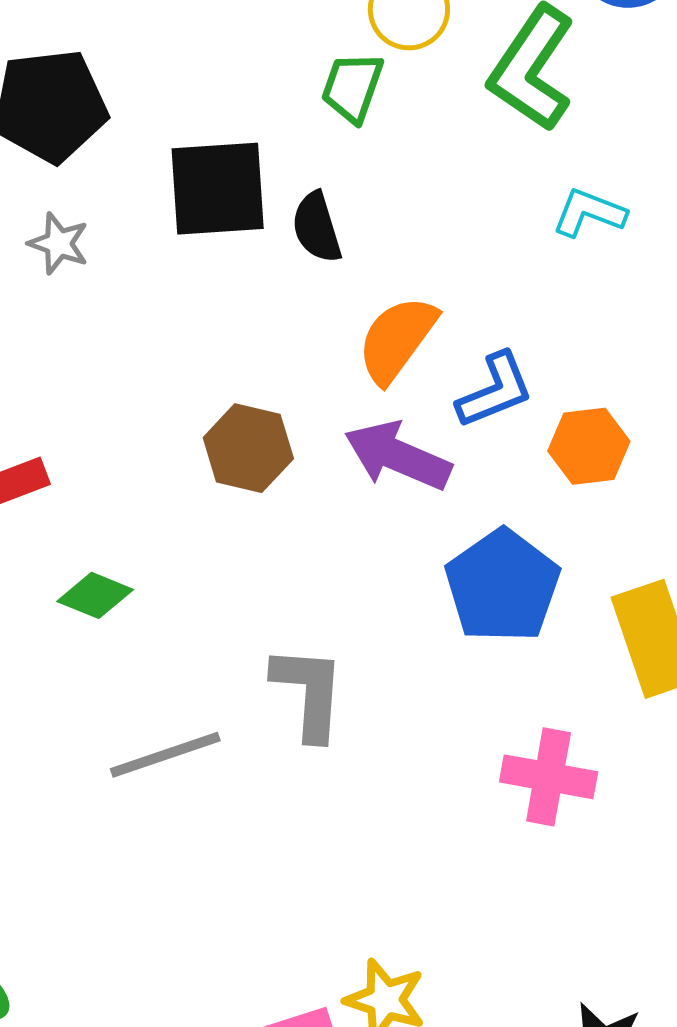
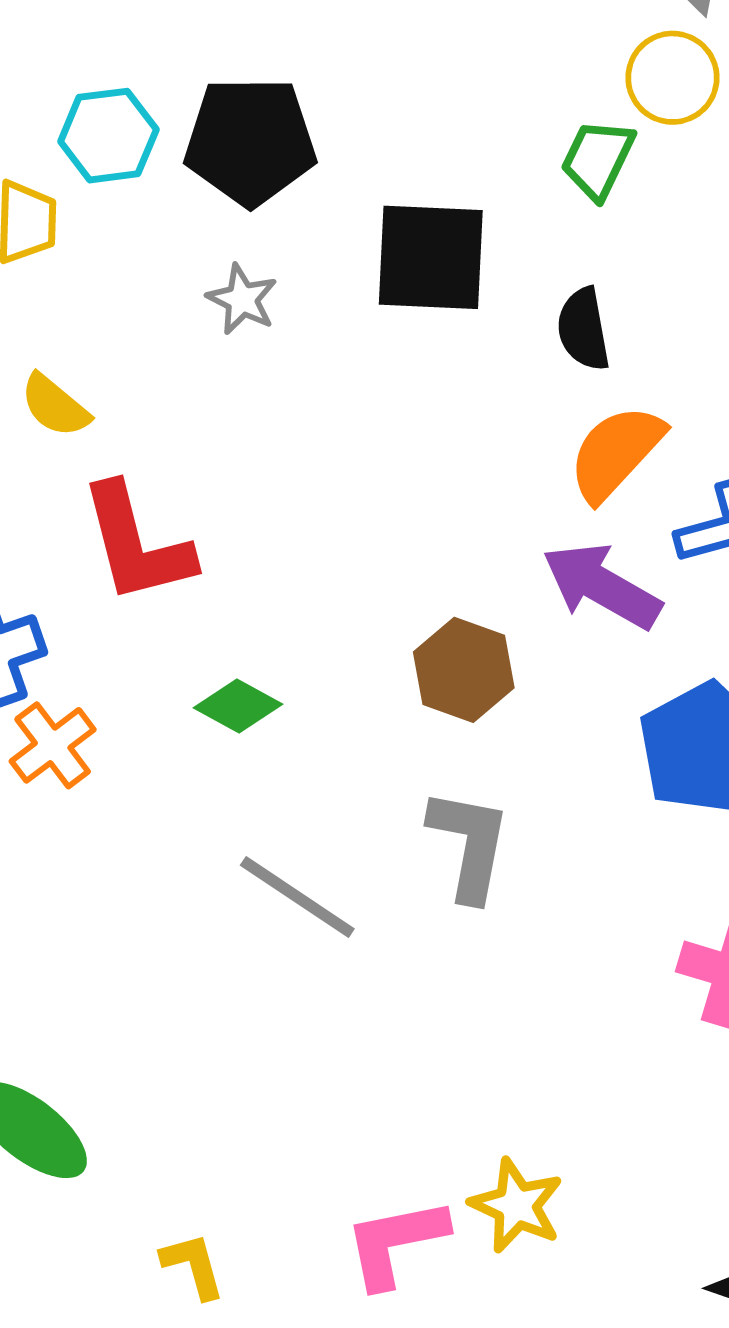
black semicircle: (317, 227) -> (583, 329), moved
brown hexagon: (248, 448) -> (464, 670), moved
gray line: (165, 755) -> (297, 897), turned 46

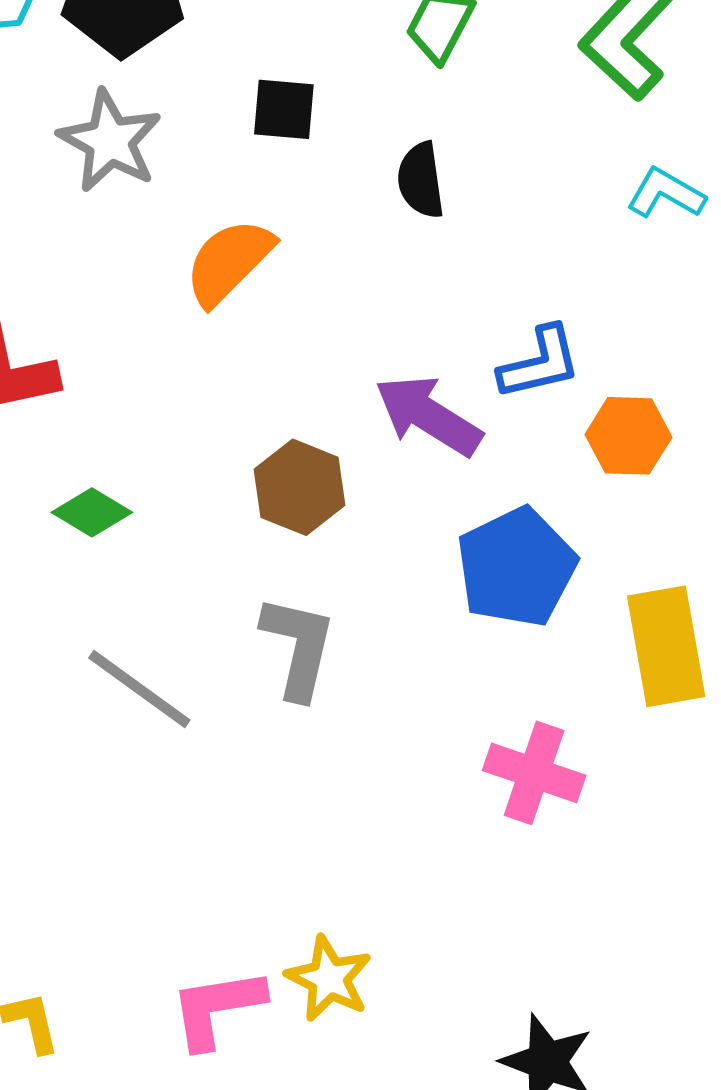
black square: (431, 257) -> (284, 109), size x0.6
gray star: (242, 299) -> (110, 141), size x1.6
orange semicircle: (616, 453) -> (229, 262), moved

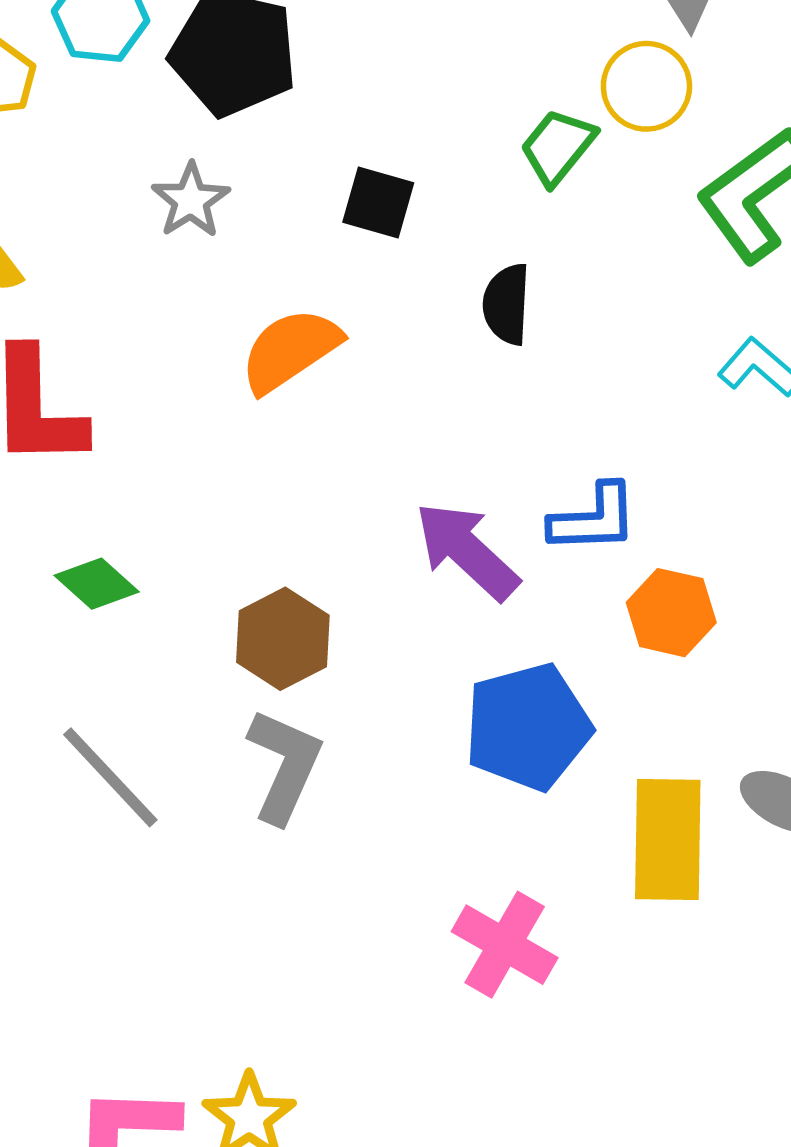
gray star: (110, 141) -> (191, 200), size x0.7
brown hexagon: (299, 487) -> (283, 639), moved

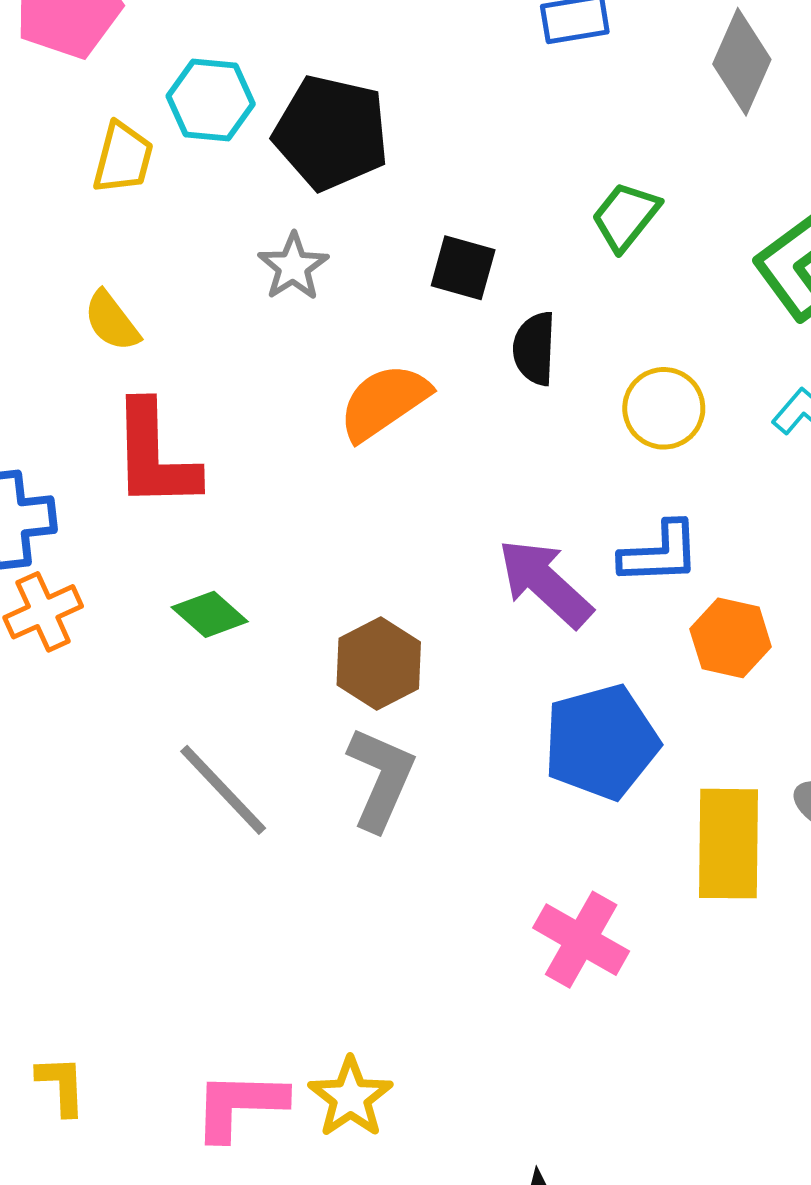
yellow circle: (646, 86) -> (664, 408), moved
black semicircle: (507, 304) -> (535, 348), moved

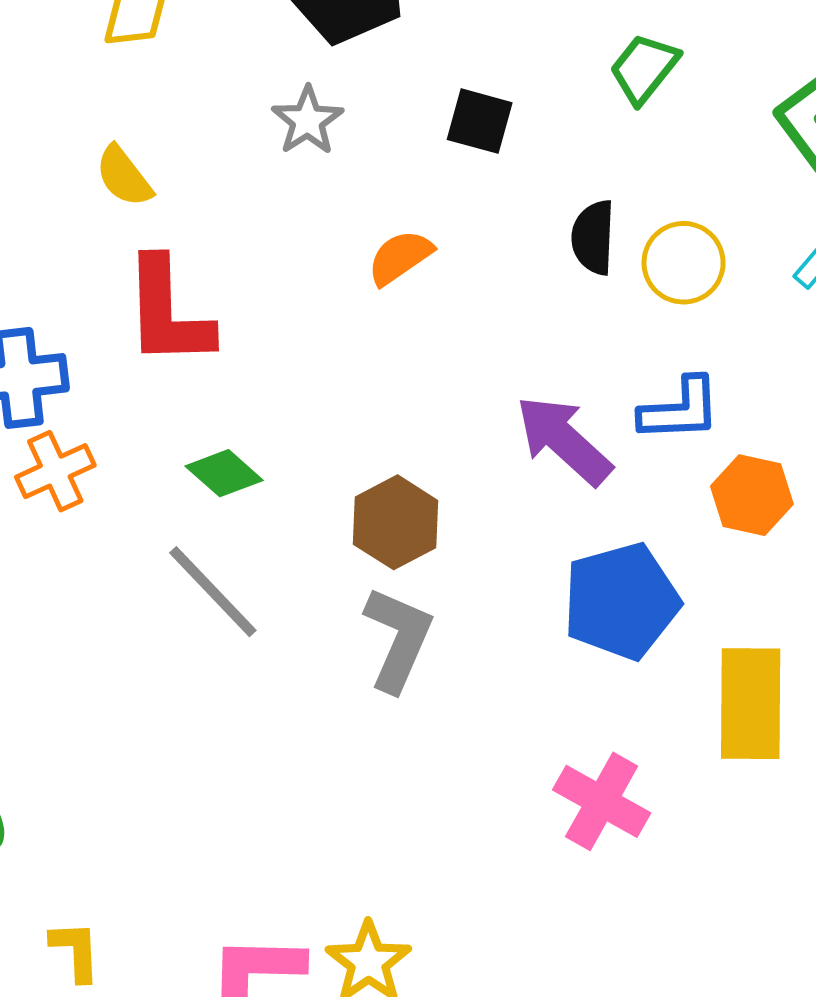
black semicircle: (535, 348) -> (593, 237), moved
orange semicircle: (384, 402) -> (400, 257), size x0.7
gray line: (223, 790) -> (213, 592), moved

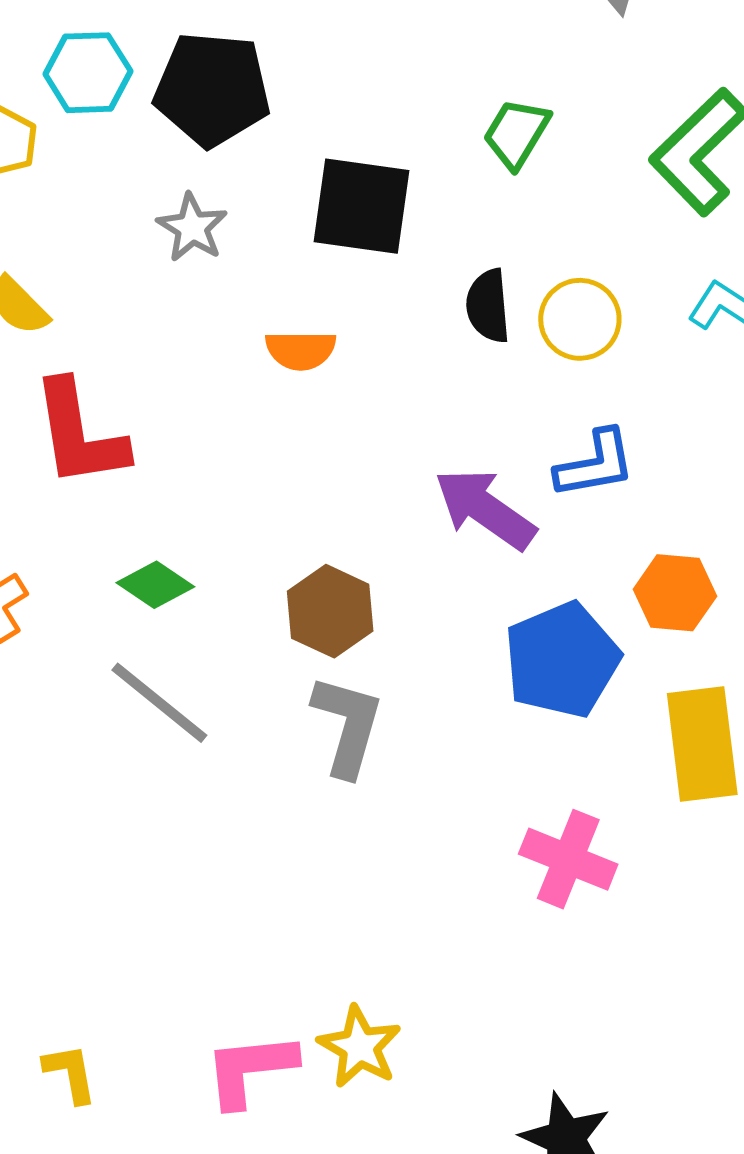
black square: (480, 121) -> (362, 206), size x1.6
orange semicircle: (400, 257) -> (301, 350), turned -138
orange hexagon: (752, 495) -> (675, 593), moved

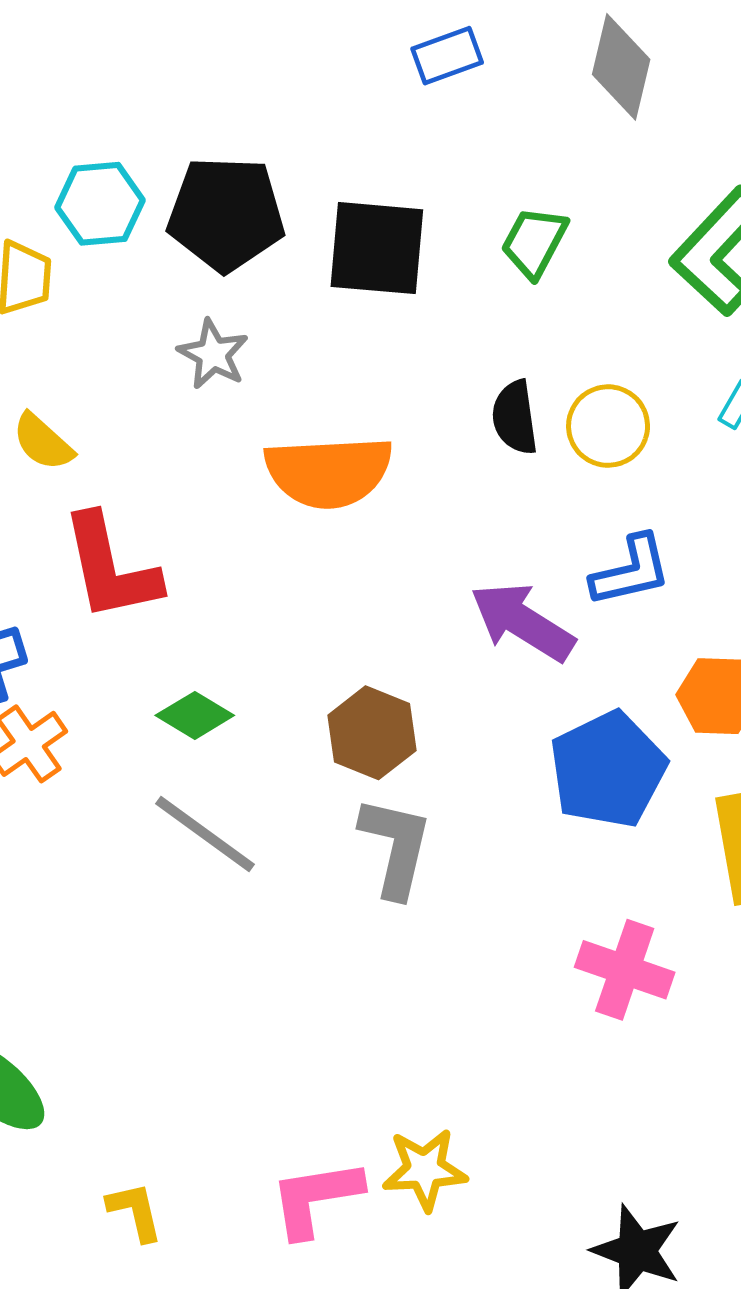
black square: (362, 206) -> (377, 248), moved
orange semicircle: (301, 350) -> (329, 472), size x1.8
yellow star: (360, 1047) -> (425, 1170), turned -30

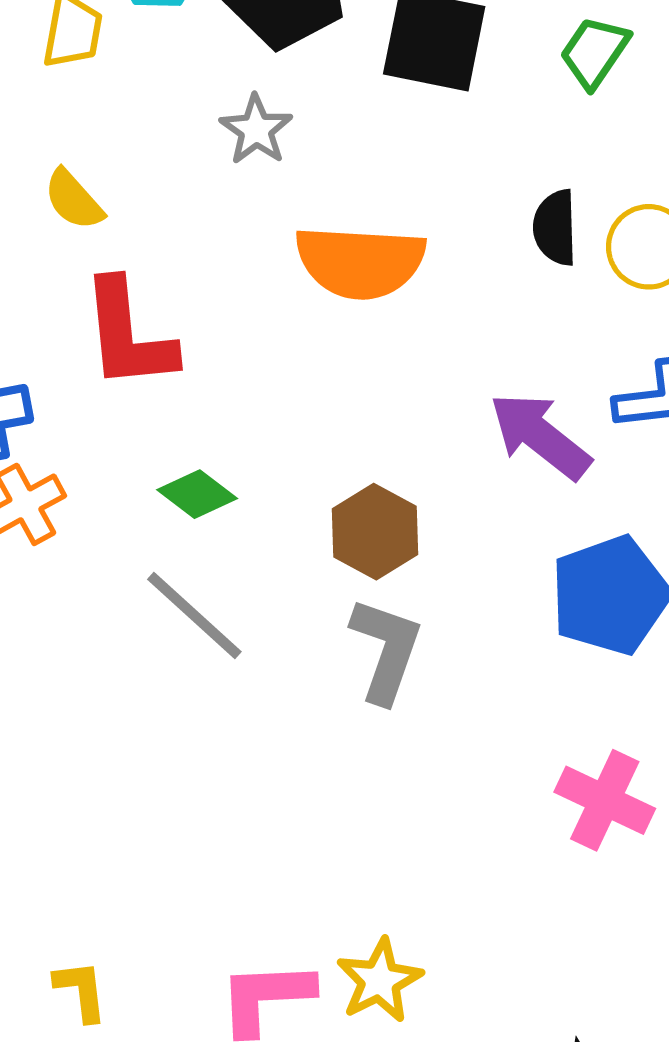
yellow star: (425, 1170) -> (379, 981), turned -30

